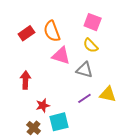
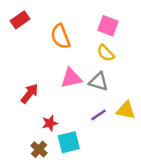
red rectangle: (26, 33) -> (20, 20), moved
pink triangle: (61, 56) -> (71, 78), moved, turned -30
red arrow: (25, 80) -> (30, 93), turned 36

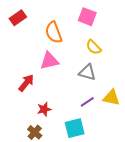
pink square: (108, 26) -> (87, 17), moved
pink triangle: (71, 78) -> (49, 61), moved
cyan square: (69, 142) -> (75, 128), moved

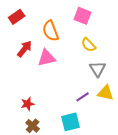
gray triangle: (87, 72) -> (98, 69), moved, turned 42
red arrow: (26, 83) -> (25, 49), moved
red star: (44, 109) -> (28, 104), moved

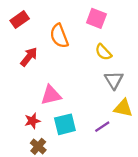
pink triangle: (47, 58) -> (51, 95), moved
purple line: (83, 97) -> (102, 127), moved
cyan square: (71, 122) -> (65, 124), moved

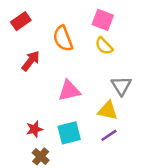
yellow semicircle: (103, 52) -> (104, 46), moved
pink triangle: (51, 95) -> (69, 91), moved
yellow triangle: (123, 108) -> (108, 111), moved

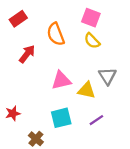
yellow triangle: (108, 111) -> (87, 90), moved
red star: (34, 129) -> (13, 113), moved

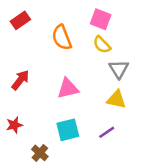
red arrow: (27, 54) -> (20, 80), moved
gray triangle: (107, 76) -> (119, 69), moved
yellow triangle: (87, 90) -> (116, 99), moved

